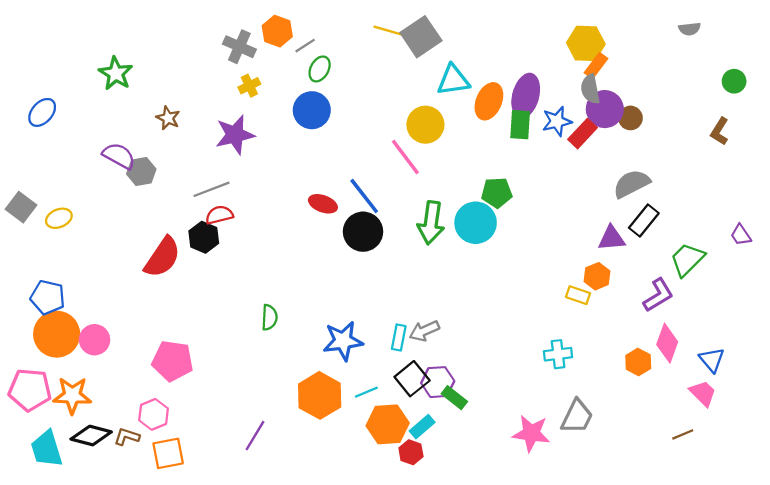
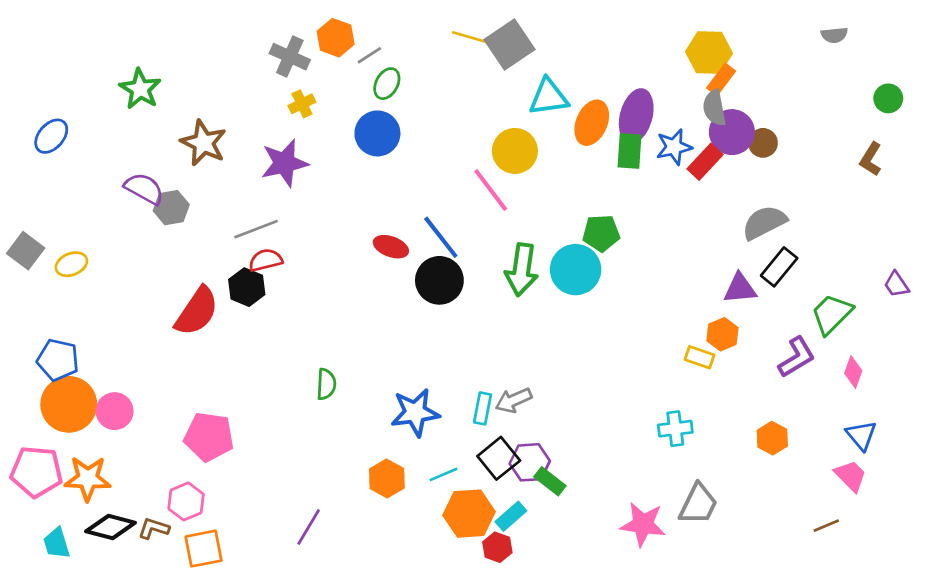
brown star: (168, 118) -> (204, 143), size x1.6
pink diamond: (667, 343) -> (853, 372), moved, size x0.7
orange hexagon: (320, 395) -> (387, 478), size x0.7
cyan trapezoid: (47, 449) -> (57, 543), size x0.7

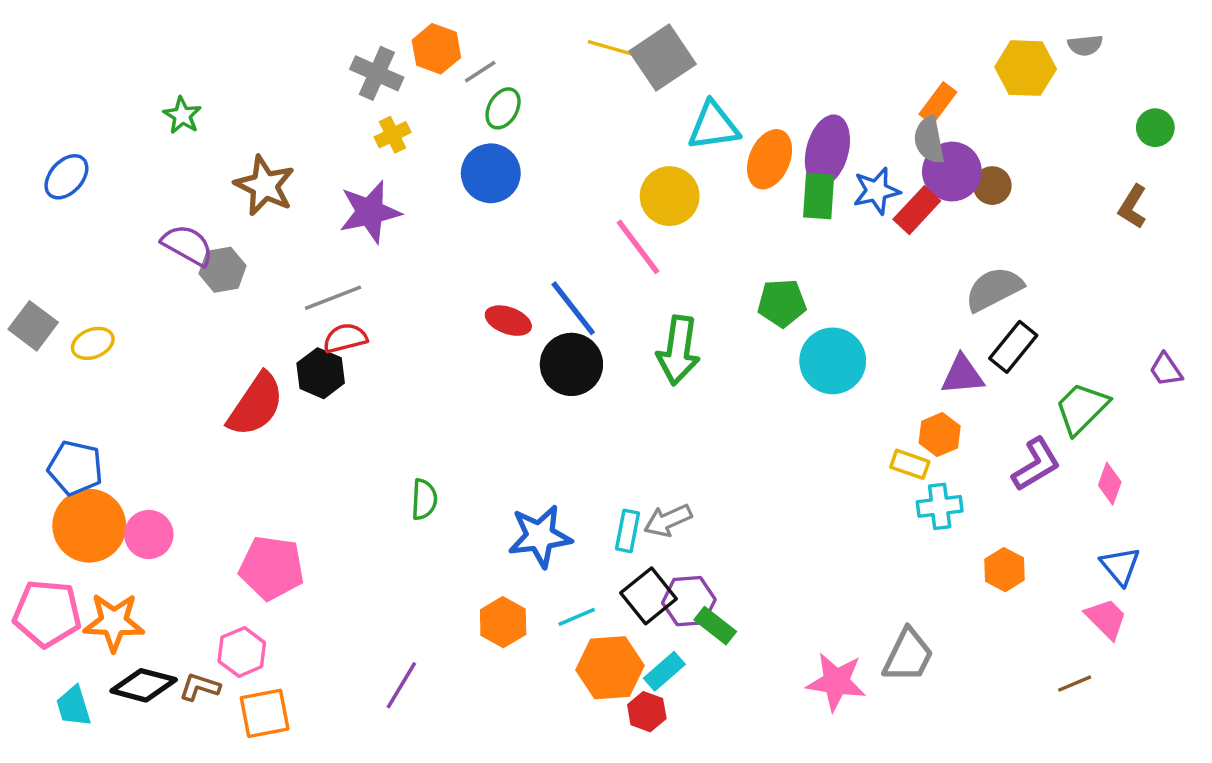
yellow hexagon: (709, 53) -> (1026, 68), moved
green star: (140, 89) -> (182, 115), size x0.7
cyan circle: (576, 270) -> (833, 361), moved
cyan cross: (675, 429) -> (940, 506), moved

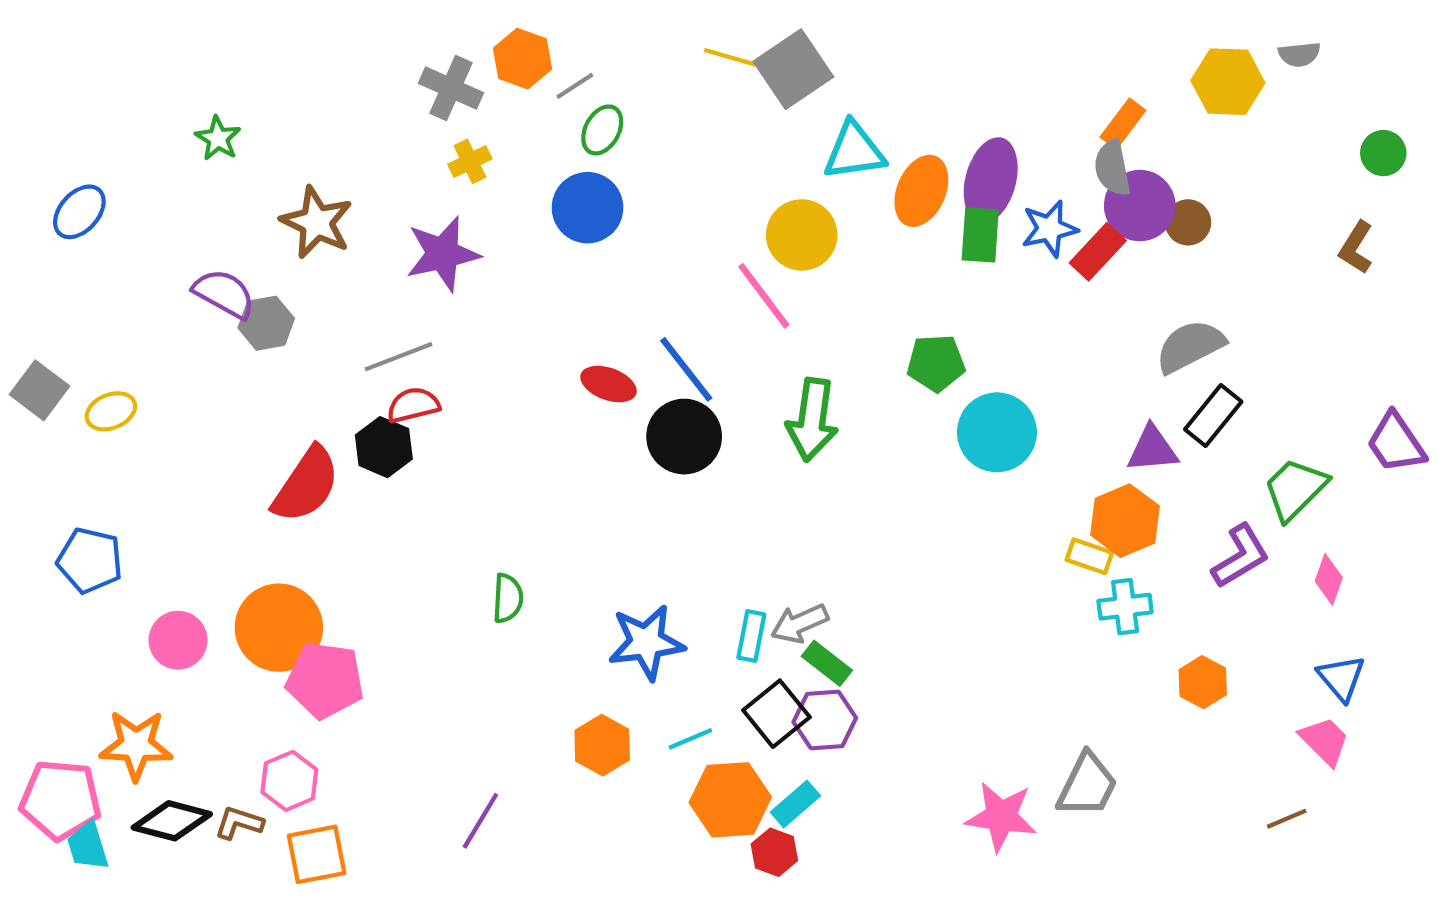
purple trapezoid: (1166, 370) -> (1396, 443), size x1.5
orange hexagon: (940, 435) -> (1125, 521), size x1.4
orange circle: (89, 526) -> (279, 628), moved
pink pentagon: (47, 613) -> (60, 800), moved
green rectangle: (715, 626) -> (827, 663), moved

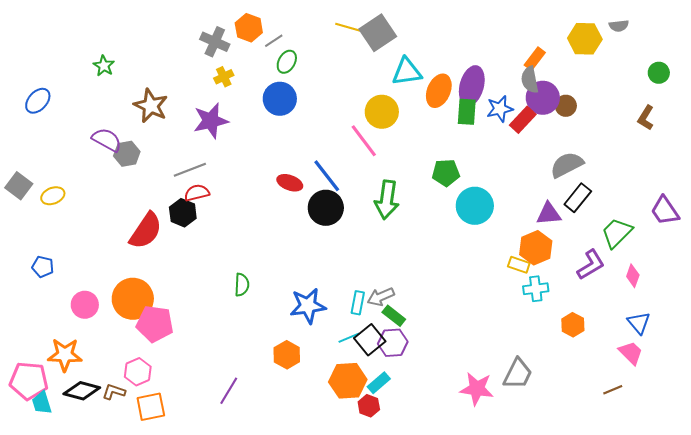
blue pentagon: (90, 560) -> (43, 267), size x0.7
cyan line: (690, 739) -> (349, 338), moved

